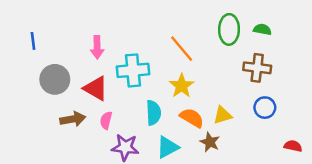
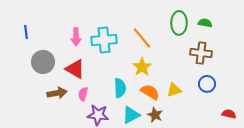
cyan cross: (133, 70) -> (104, 40), moved
brown star: (210, 142) -> (155, 115), moved

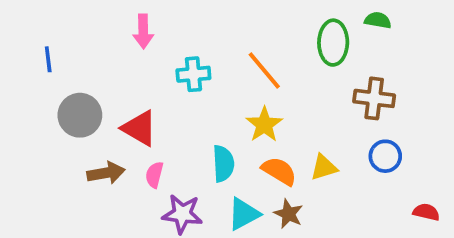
green semicircle: (205, 23) -> (378, 20), moved
pink arrow: (76, 37) -> (143, 31), moved
cyan cross: (104, 40) -> (193, 74), size x0.7

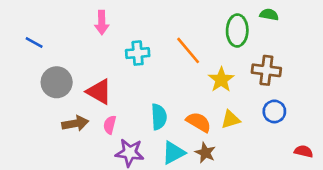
blue line: (48, 59) -> (34, 42), turned -54
yellow star: (264, 124) -> (221, 80), moved

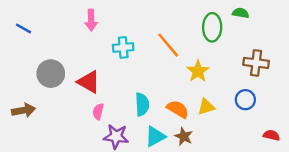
blue line: (34, 42) -> (23, 28), moved
brown cross: (266, 70) -> (256, 63), moved
brown arrow: (75, 123) -> (23, 110), moved

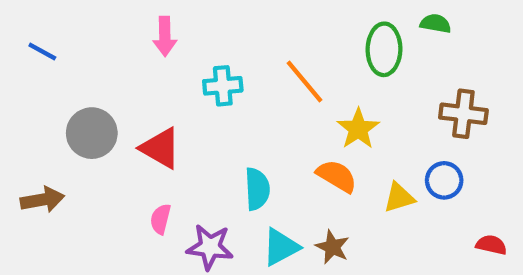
yellow triangle: (206, 107) -> (399, 198), moved
orange semicircle: (178, 109) -> (337, 176), moved
pink semicircle: (98, 112) -> (161, 219), moved

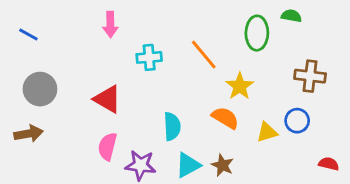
gray circle: (92, 133) -> (40, 89), moved
pink semicircle: (161, 219) -> (107, 147), size x1.4

